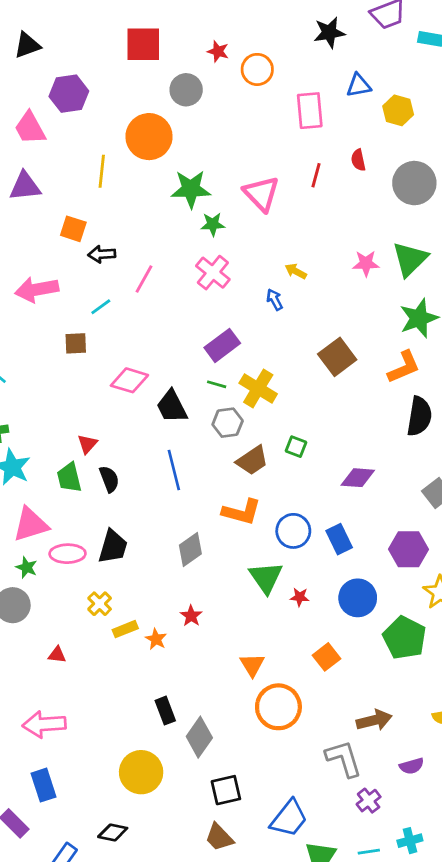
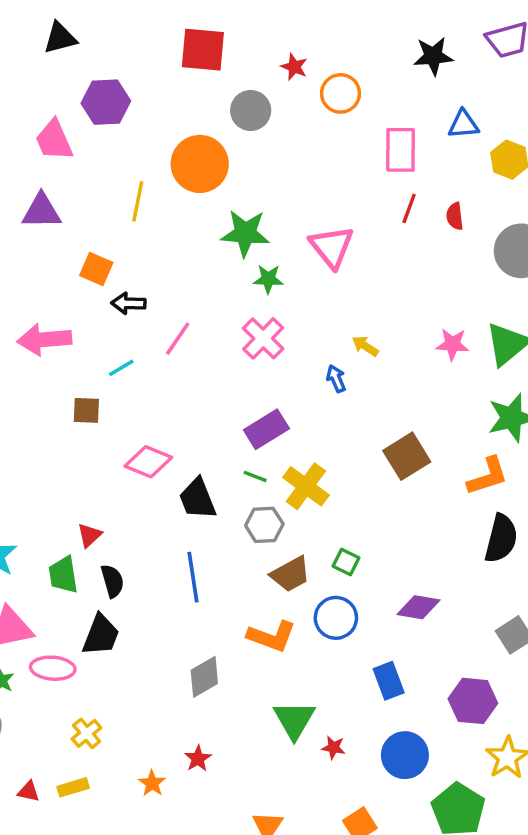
red line: (316, 175) -> (409, 208), moved
blue circle: (293, 531) -> (336, 618), moved
black trapezoid: (113, 547) -> (101, 635), moved
yellow rectangle: (125, 629) -> (73, 787), moved

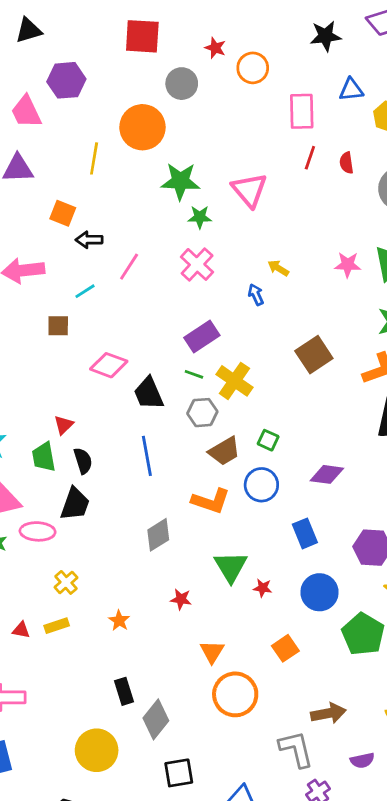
red star: (198, 759) -> (181, 599), moved, turned -30

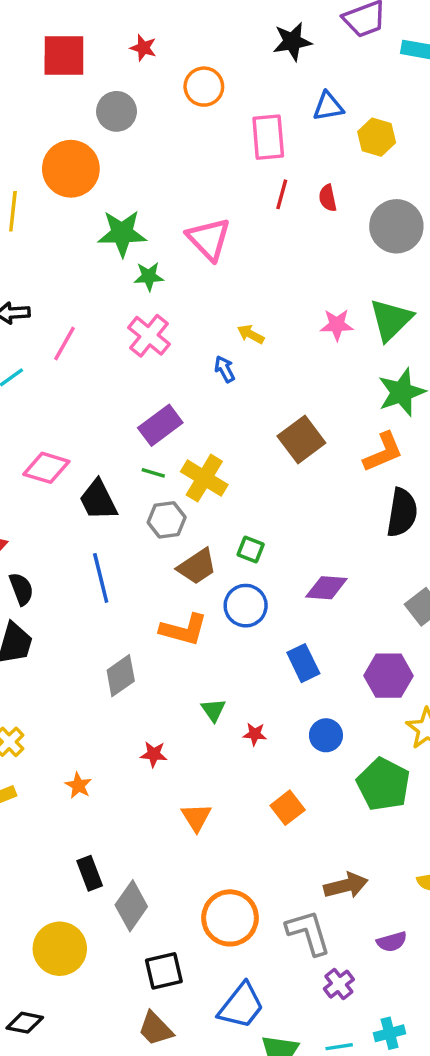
red star: (215, 48) -> (143, 48), moved
green triangle: (231, 567) -> (213, 710), size x0.6
blue circle: (320, 592) -> (326, 735), size x0.7
orange circle: (235, 694) -> (230, 918), moved

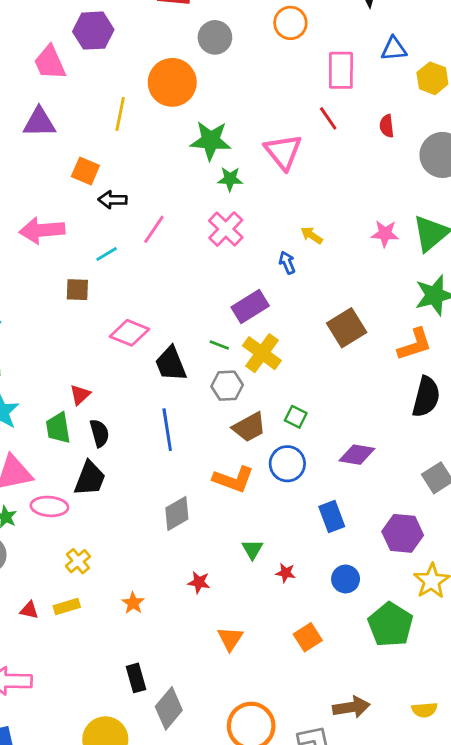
red line: (282, 194) -> (328, 118), moved, turned -55
purple rectangle: (160, 425) -> (250, 307), moved

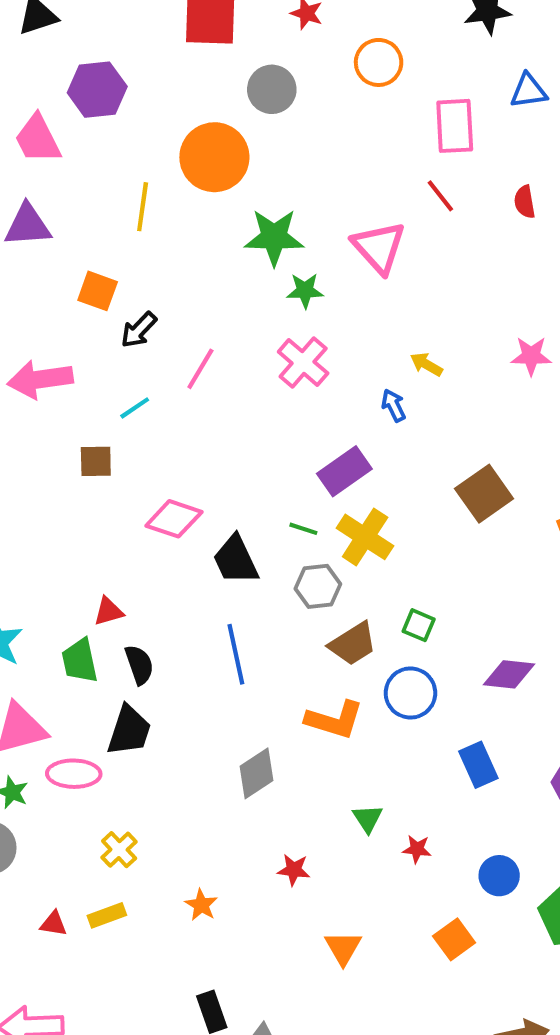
black arrow: (113, 200) -> (139, 330), turned -44
red triangle: (80, 395) -> (108, 611), turned 30
blue circle: (346, 579) -> (499, 876), moved

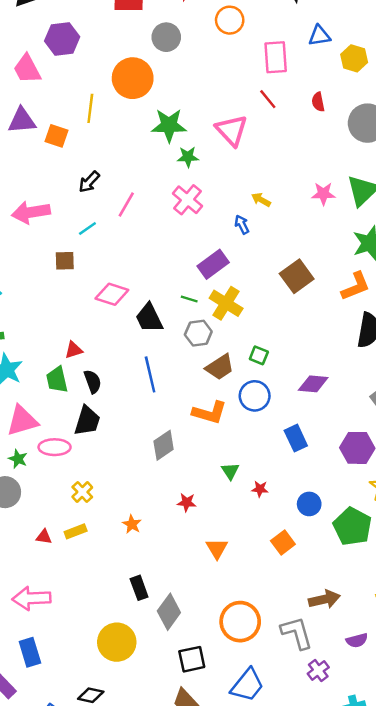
orange square: (98, 291) -> (56, 136), moved

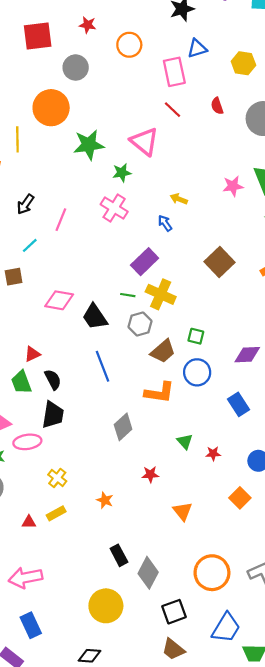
blue triangle: (319, 36) -> (197, 48), moved
green star: (188, 157) -> (122, 173), moved

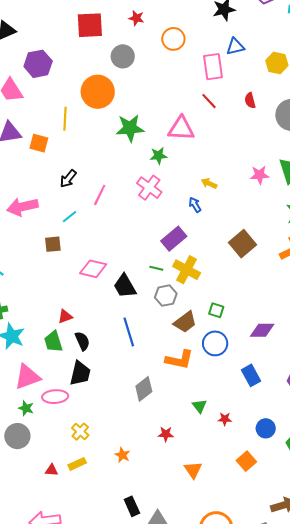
pink triangle: (144, 142) -> (181, 129), turned -40

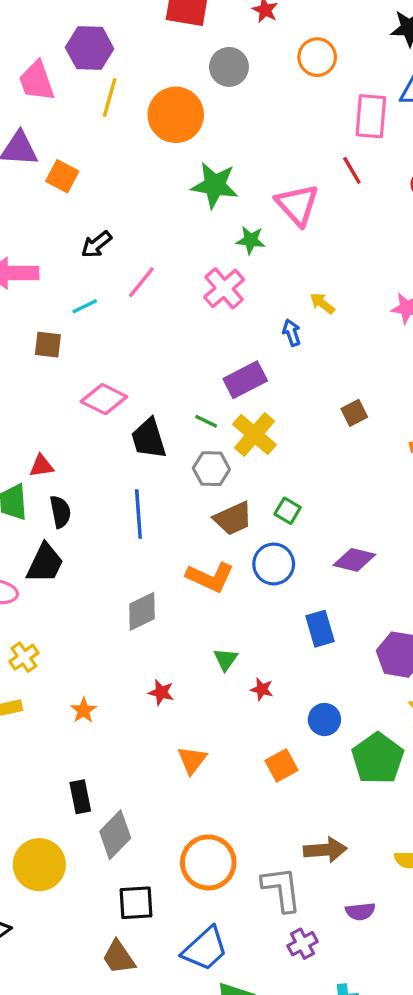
yellow line: (65, 119) -> (110, 98), moved
pink triangle: (181, 129) -> (297, 205), turned 32
brown square: (242, 244) -> (354, 413), size x0.6

